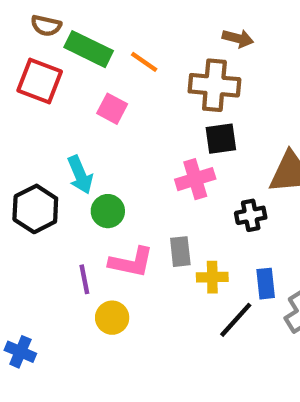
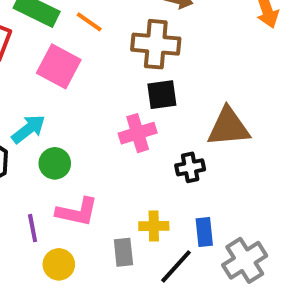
pink square: (112, 109) -> (59, 66), size x1.5
cyan arrow: (80, 175) -> (29, 129), turned -105
gray rectangle: (180, 252) -> (123, 252), moved

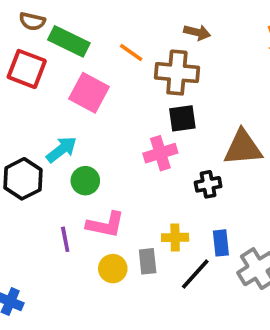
orange line: (89, 22) -> (131, 52), moved
yellow circle: (59, 264) -> (113, 269), moved

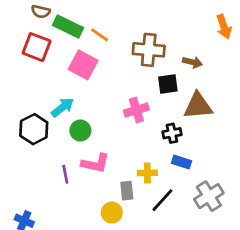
brown arrow: (197, 32) -> (192, 62), moved
orange line: (131, 52) -> (99, 35), moved
black square: (182, 118) -> (168, 84), moved
blue rectangle: (221, 243) -> (182, 162), moved, turned -66
yellow circle: (113, 269) -> (112, 213), moved

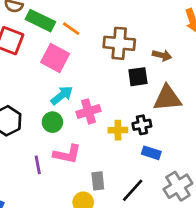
cyan arrow: (63, 107) -> (62, 95), moved
pink cross: (136, 110) -> (89, 111), moved
yellow cross: (147, 173) -> (118, 130), moved

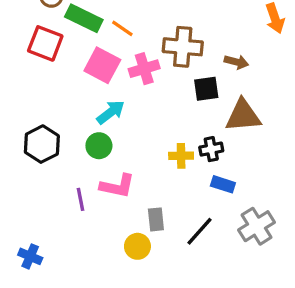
pink cross: (89, 111) -> (144, 69), moved

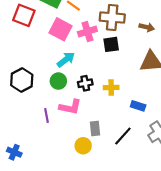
black square: (206, 89) -> (111, 44), moved
black cross: (211, 149) -> (85, 83), moved

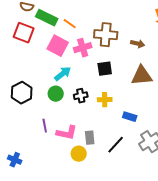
black square: (111, 44) -> (105, 69), moved
pink L-shape: (70, 107) -> (67, 133), moved

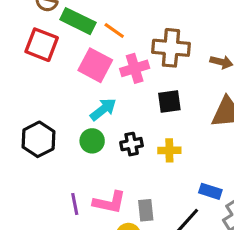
blue rectangle: (130, 117) -> (210, 191), moved
purple line: (45, 126) -> (75, 204), moved

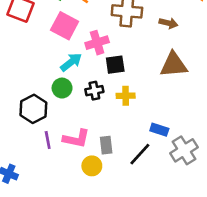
pink cross: (135, 68) -> (97, 43), moved
black square: (169, 101) -> (115, 65), moved
black hexagon: (38, 139) -> (33, 109), moved

